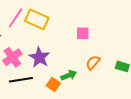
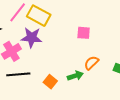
purple star: (39, 57) -> (32, 38), moved, turned -30
green arrow: (69, 75) -> (75, 76), moved

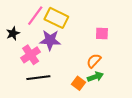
orange semicircle: (91, 63) -> (94, 61), moved
orange square: (50, 82) -> (79, 83), moved

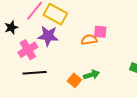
orange semicircle: (94, 61) -> (89, 40), moved, turned 35

